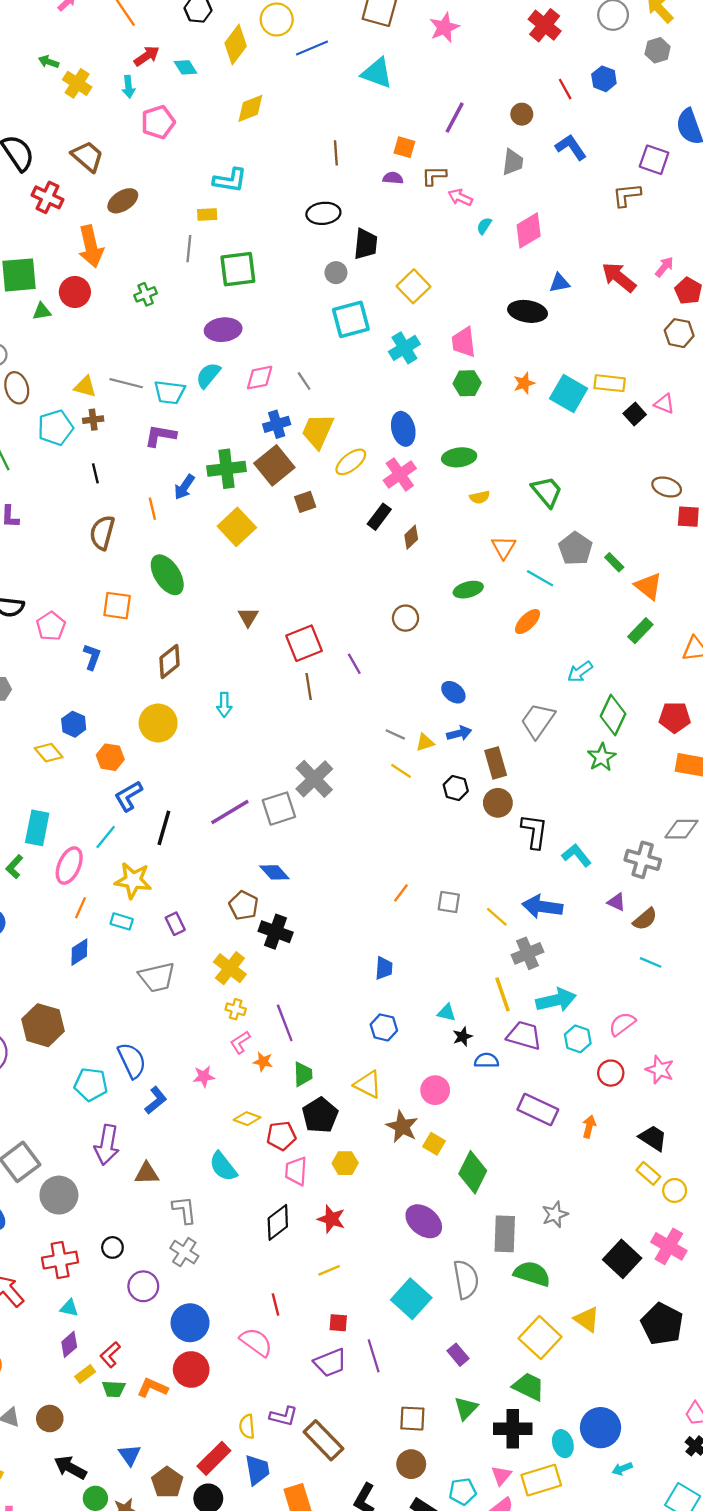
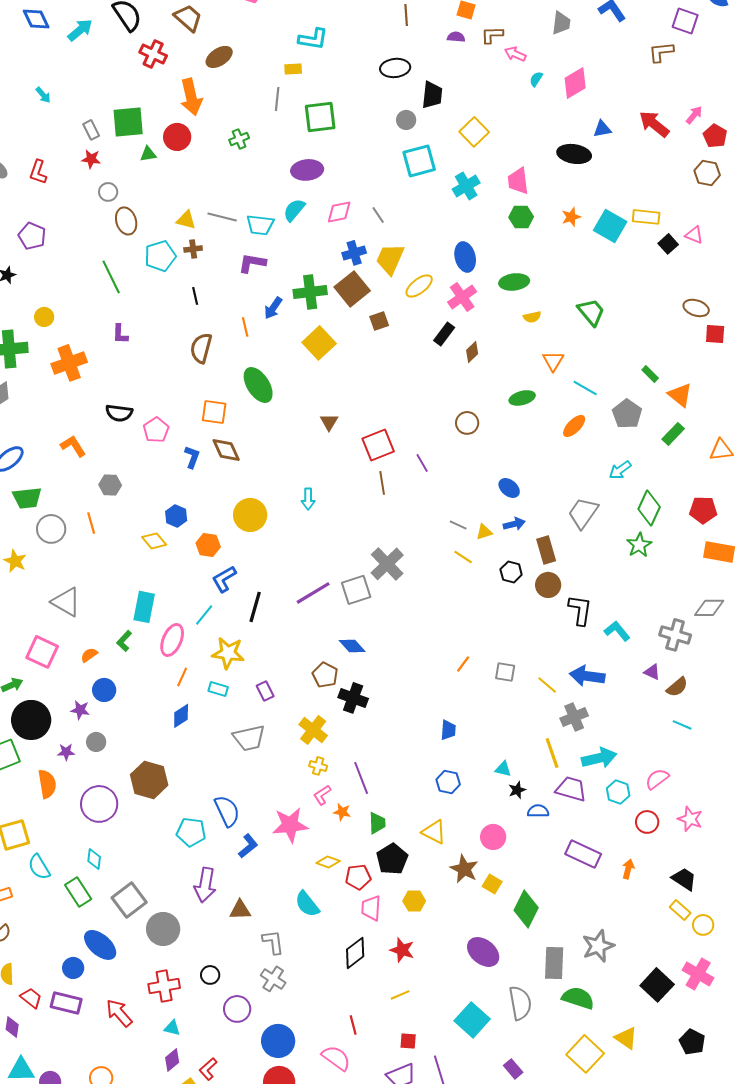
gray pentagon: (575, 549) -> (627, 414), moved
brown diamond: (170, 661) -> (226, 450), moved, turned -76
pink star: (204, 1076) -> (290, 825), size x1.8
gray star: (555, 1214) -> (598, 946), size x1.4
black pentagon: (662, 1324) -> (692, 1042), size x0.7

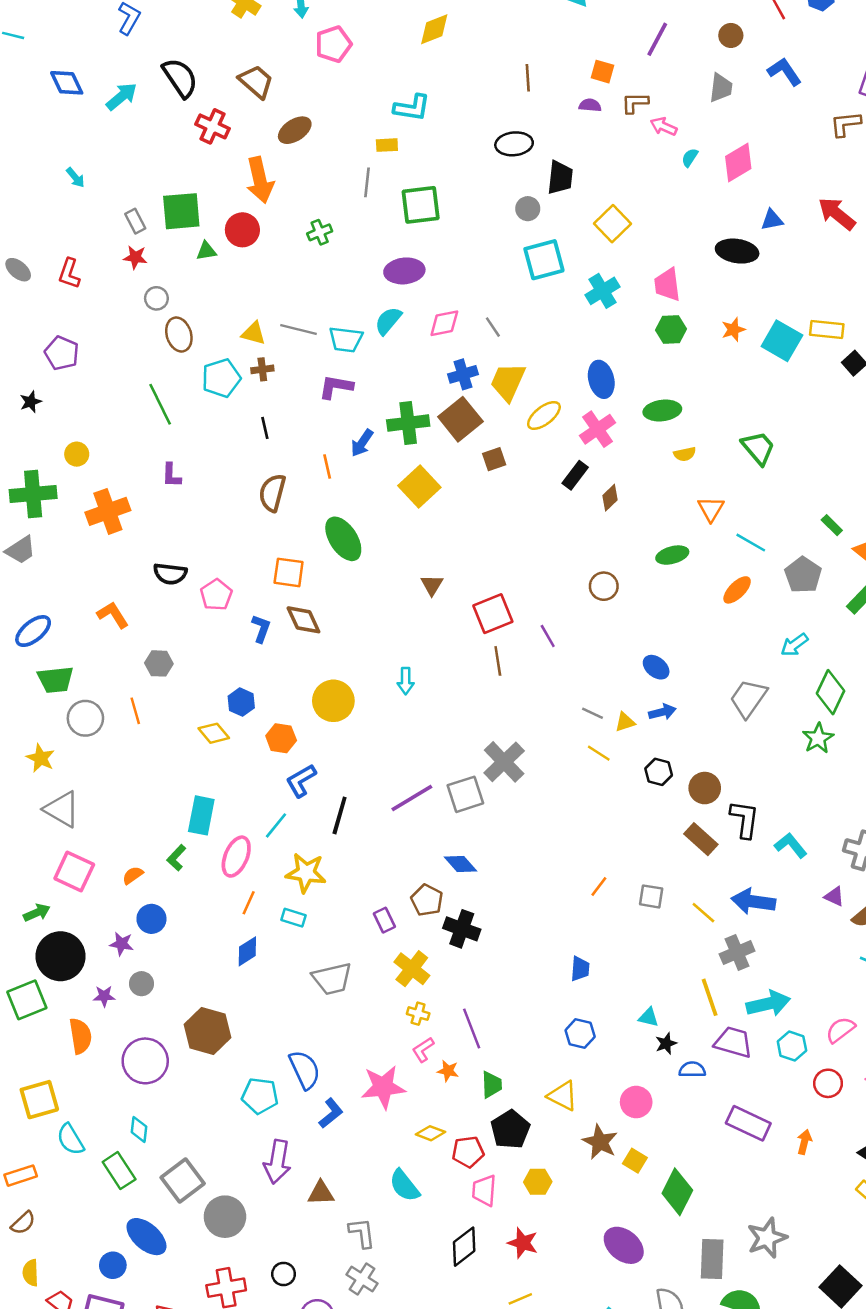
brown rectangle: (546, 550) -> (701, 839), moved, turned -32
gray triangle: (66, 602) -> (62, 809), moved
purple rectangle: (265, 691) -> (384, 920), moved

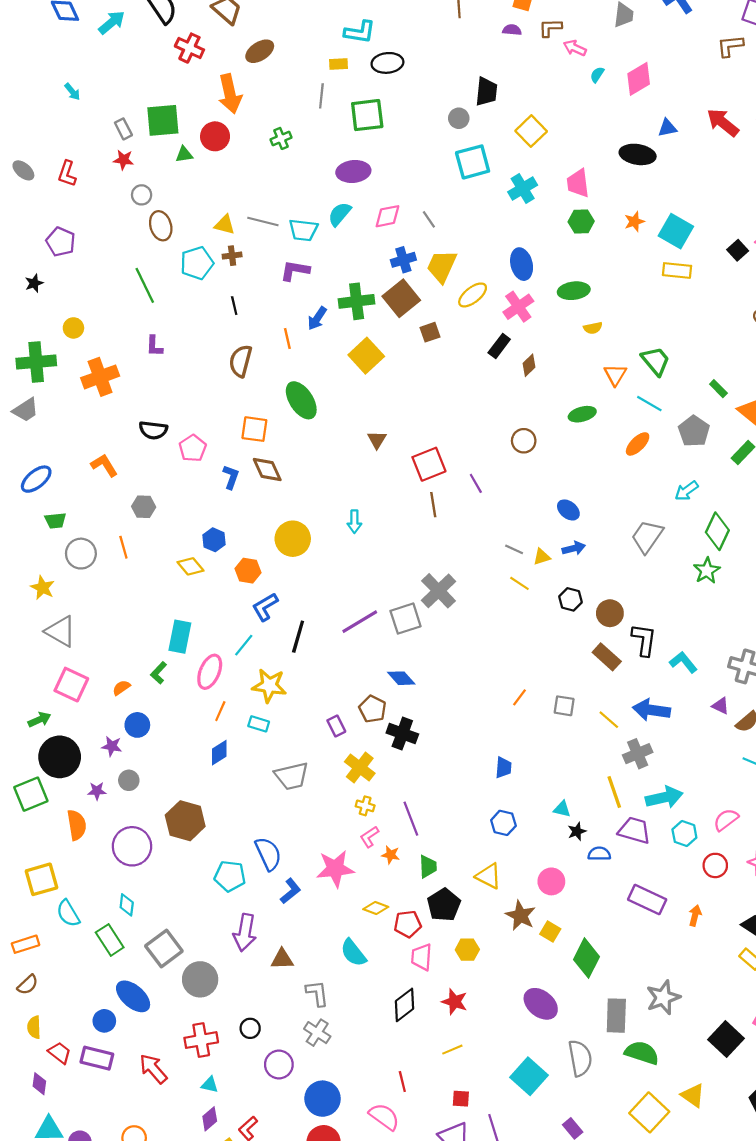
black ellipse: (514, 144) -> (387, 63), moved
yellow rectangle: (827, 330) -> (677, 270), moved
green trapezoid: (758, 448) -> (656, 361), moved
green trapezoid: (56, 680) -> (55, 521), size x0.7

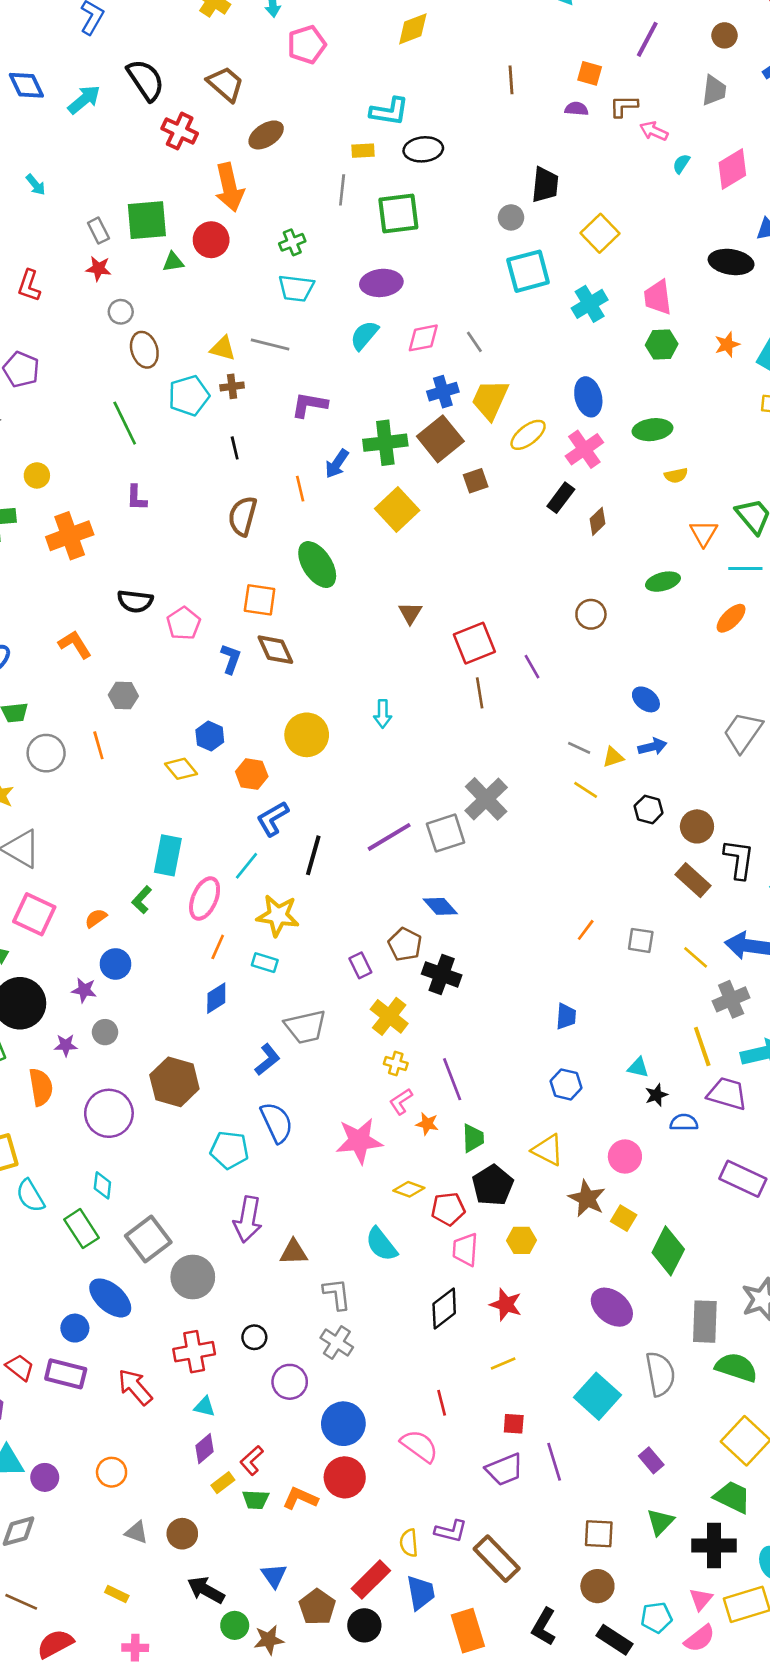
cyan trapezoid: (303, 230) -> (296, 288), moved
cyan line: (649, 404) -> (745, 568), turned -30
blue L-shape: (291, 891) -> (267, 1060), moved

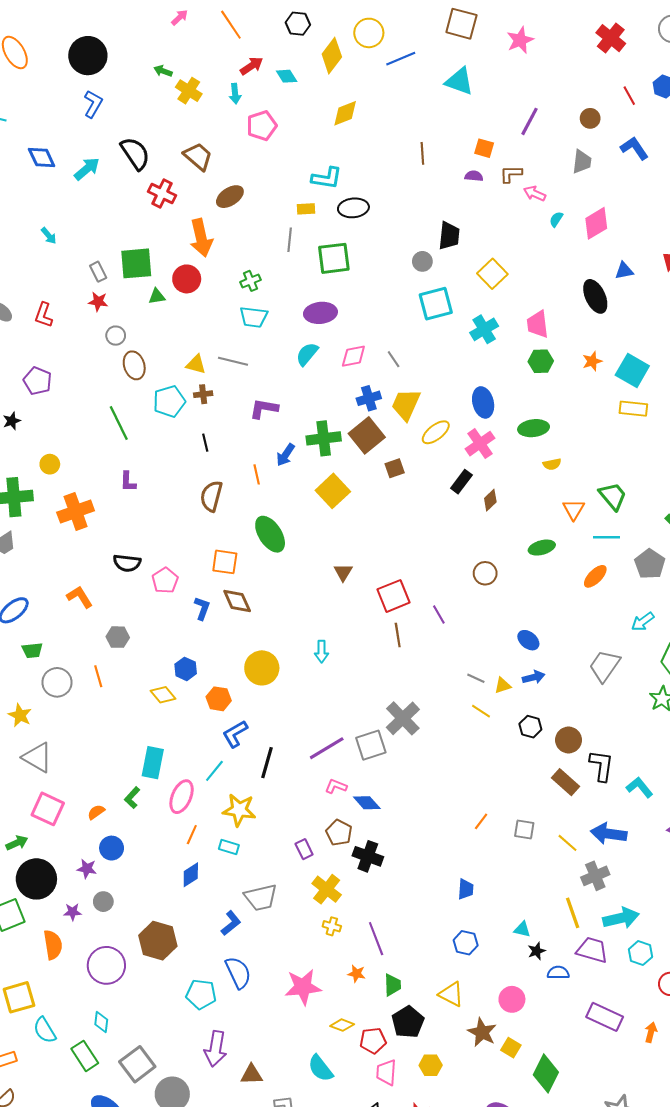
black ellipse: (731, 262) -> (595, 296), turned 56
pink L-shape: (401, 1102) -> (336, 786), moved, turned 55

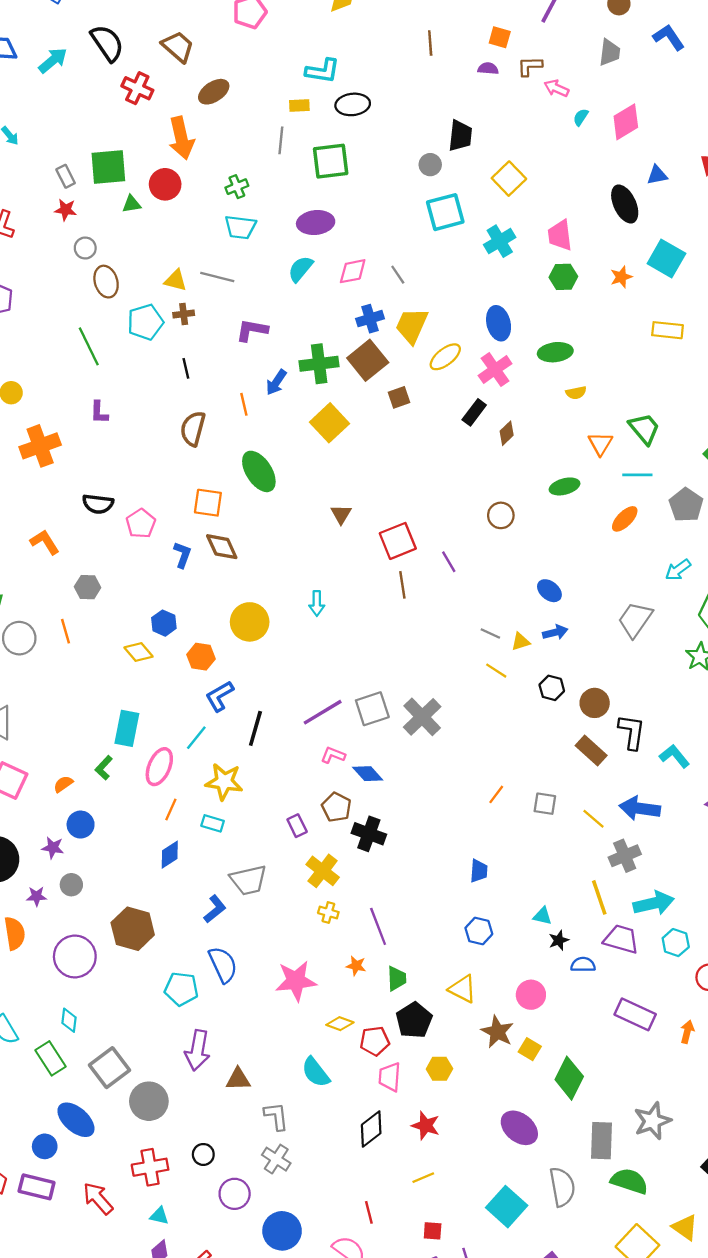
cyan square: (632, 371) -> (666, 258), moved
gray cross: (403, 718) -> (422, 717), moved

